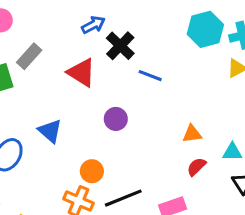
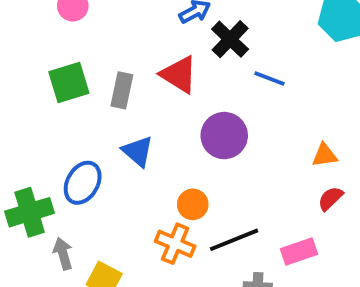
gray rectangle: (29, 56) -> (122, 90), moved, turned -30
purple circle: (116, 119) -> (224, 136), size x1.5

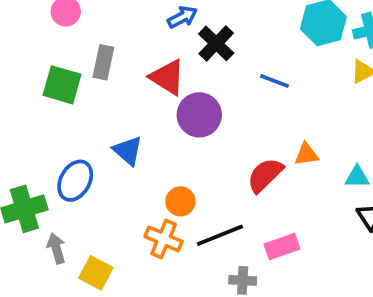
blue line: (269, 79) -> (274, 81), moved
green square: (69, 82) -> (62, 85), turned 33
gray rectangle: (122, 90) -> (103, 62), moved
purple circle: (224, 136) -> (199, 115), moved
red semicircle: (330, 198) -> (265, 175), moved, size x1.5

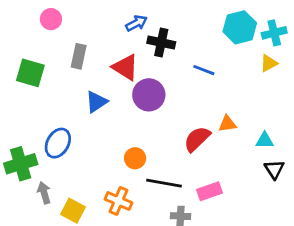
black cross: (216, 43) -> (161, 43), turned -32
green square: (62, 85) -> (30, 73), moved
blue triangle: (128, 151) -> (96, 102), moved, turned 45
black line: (220, 235) -> (164, 183), turned 32
orange cross: (164, 239) -> (118, 201), moved

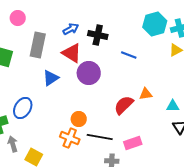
blue arrow: (136, 23) -> (71, 29), moved
gray rectangle: (79, 56) -> (38, 45), size x1.4
orange cross: (118, 201) -> (70, 138), moved

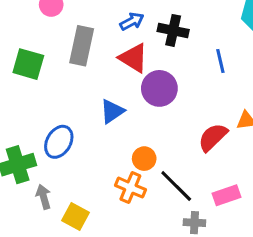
blue line: (129, 55) -> (220, 61), turned 56
blue triangle: (51, 78) -> (112, 111), moved
black line: (100, 137) -> (176, 186), turned 35

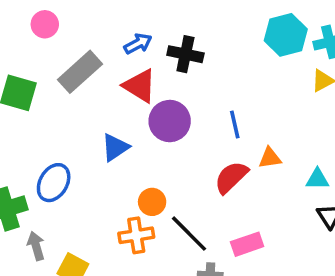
gray rectangle: (82, 46) -> (80, 72), turned 36
blue line: (220, 61) -> (235, 125), moved
orange cross: (130, 188) -> (136, 235), turned -32

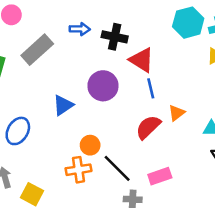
blue arrow: (138, 44) -> (80, 29), turned 30
red triangle: (140, 86) -> (142, 60), moved
orange triangle: (270, 158) -> (177, 113), turned -30

